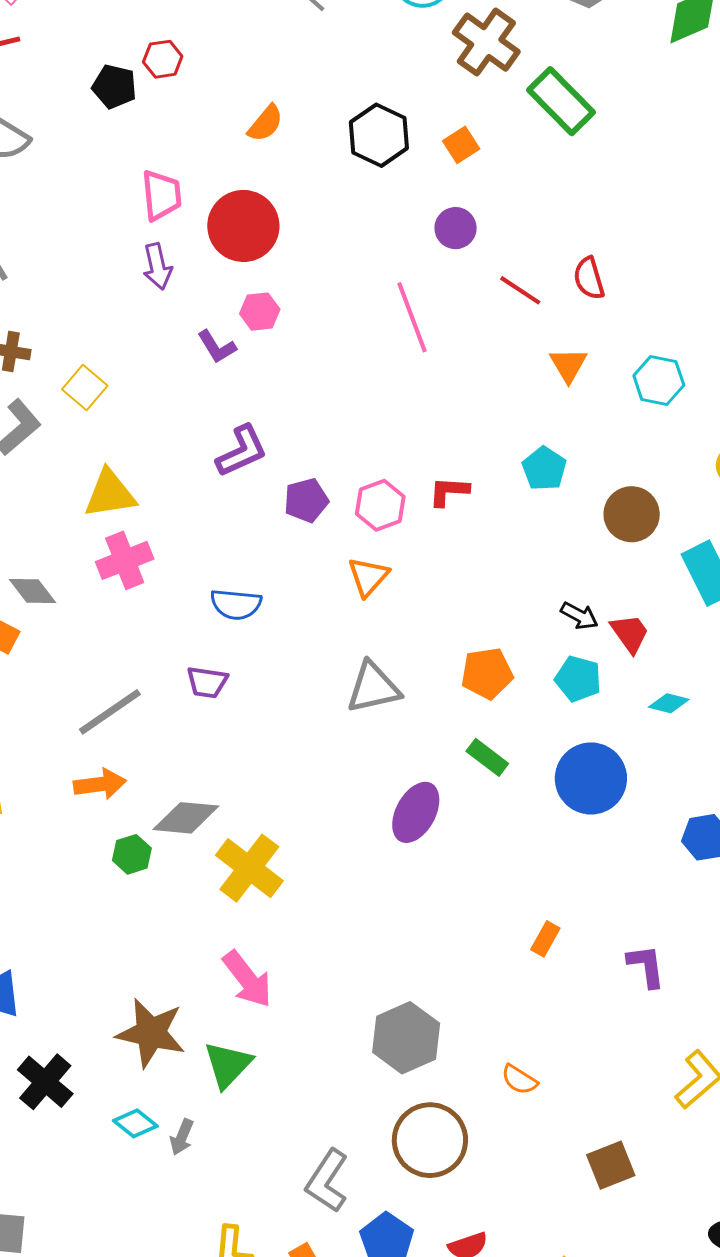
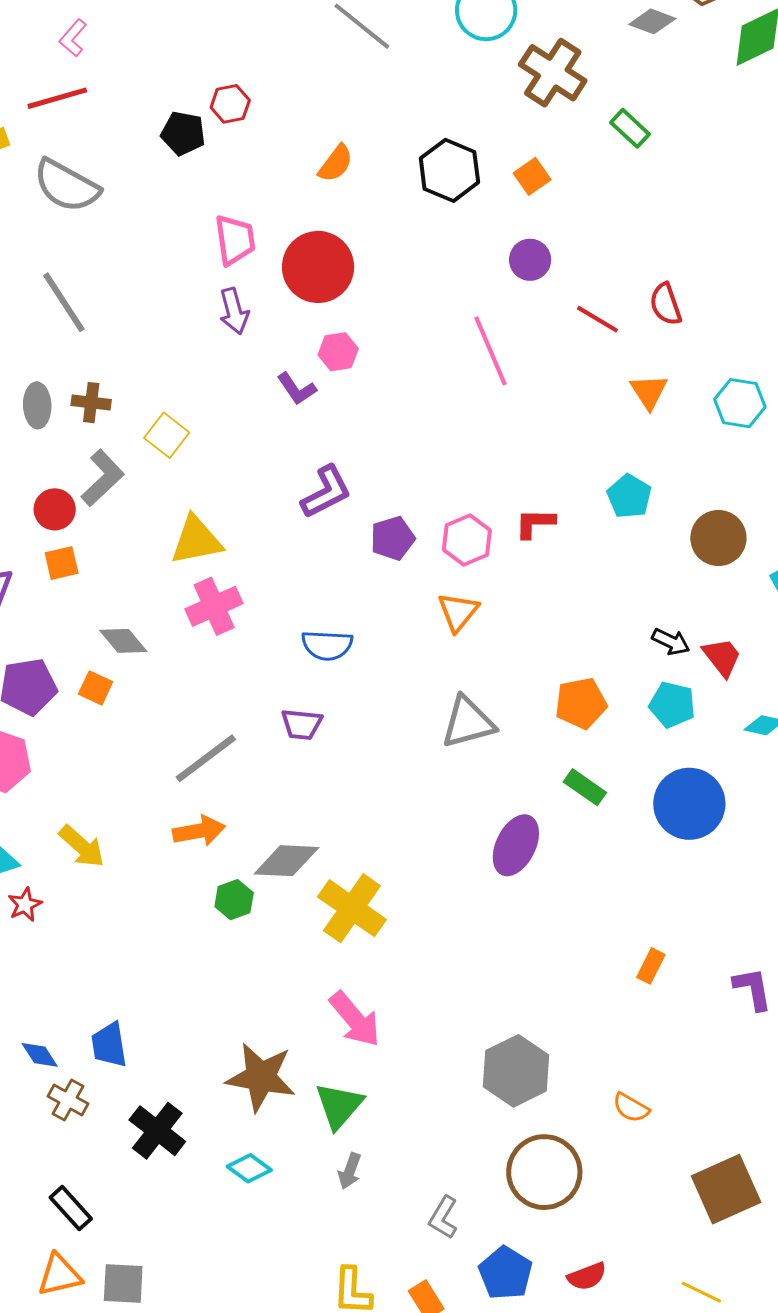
green rectangle: (561, 101) -> (630, 128), size x0.6
gray arrow: (182, 1137) -> (350, 1171), moved
brown square: (611, 1165) -> (726, 1189), size x1.4
gray L-shape: (327, 1181) -> (443, 1217), size x0.7

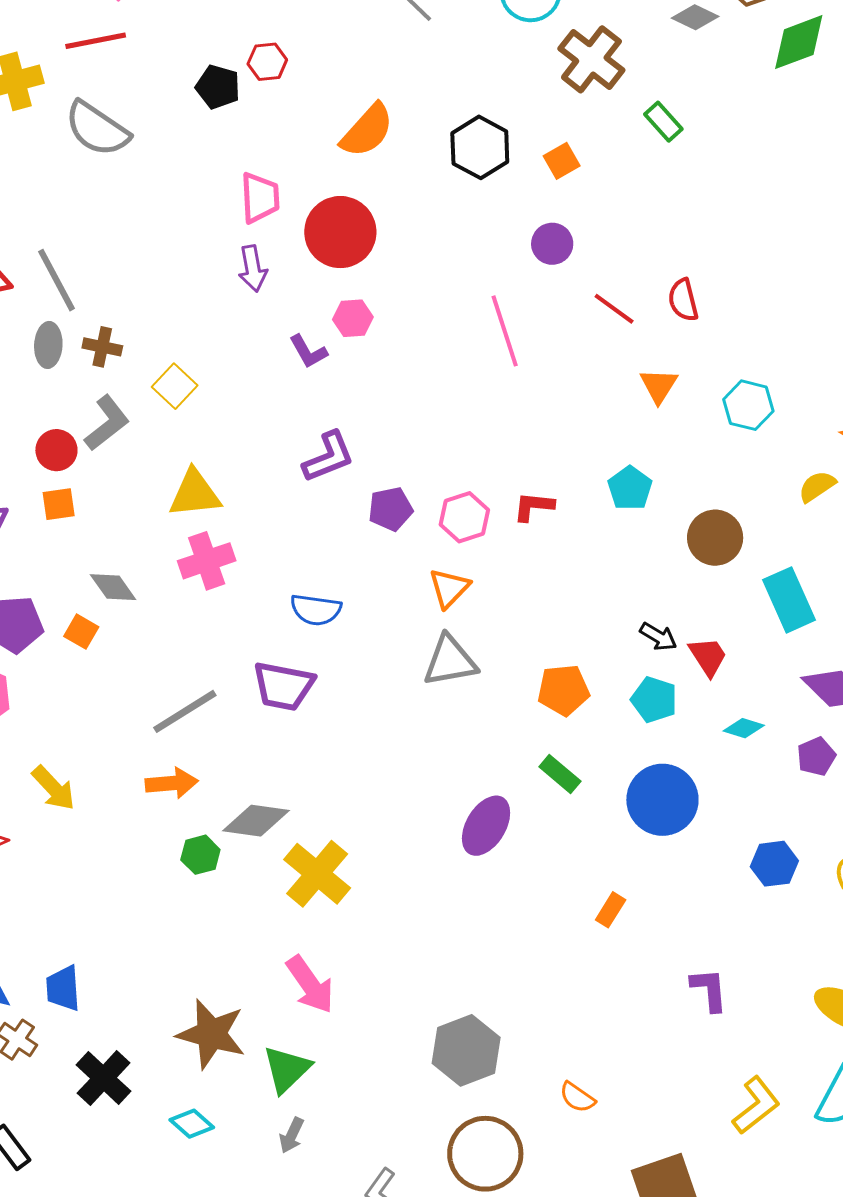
orange semicircle: (336, 163) -> (367, 130), size x1.5
gray line: (64, 302) -> (56, 280), moved
gray triangle: (468, 722) -> (450, 661), moved
purple trapezoid: (302, 724) -> (283, 686), size x1.5
orange rectangle: (651, 966) -> (611, 910), moved

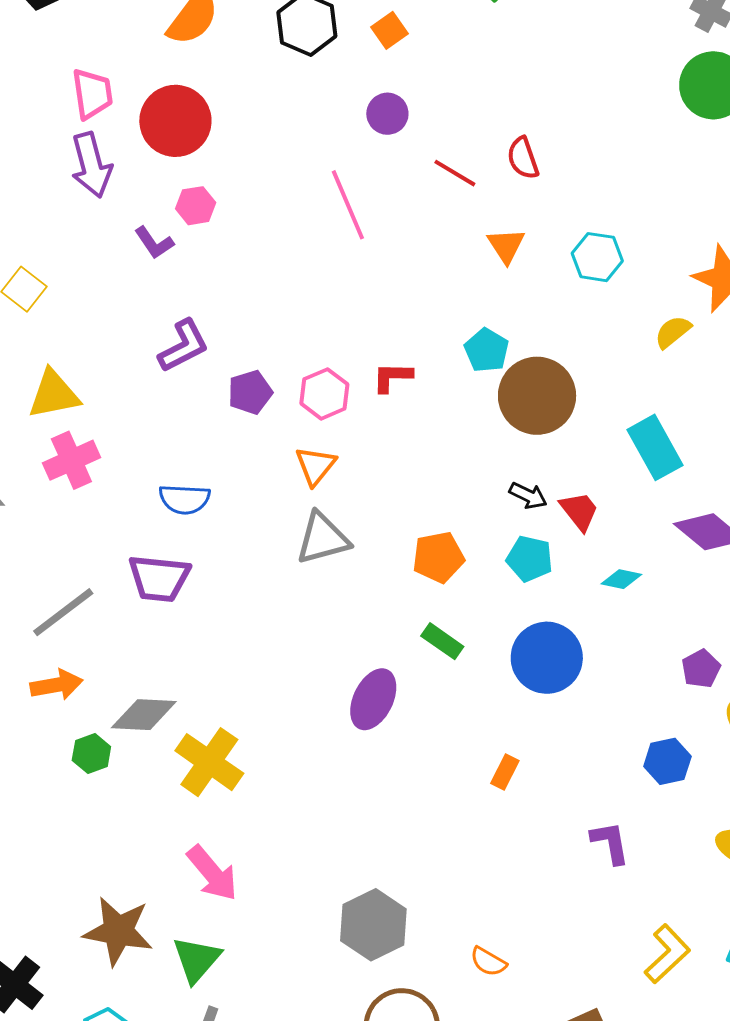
purple arrow: (253, 269) -> (91, 165), size x1.4
brown circle: (715, 538) -> (537, 396), moved, size x1.4
purple pentagon: (816, 756) -> (701, 669), moved
blue hexagon: (774, 864) -> (667, 761), moved

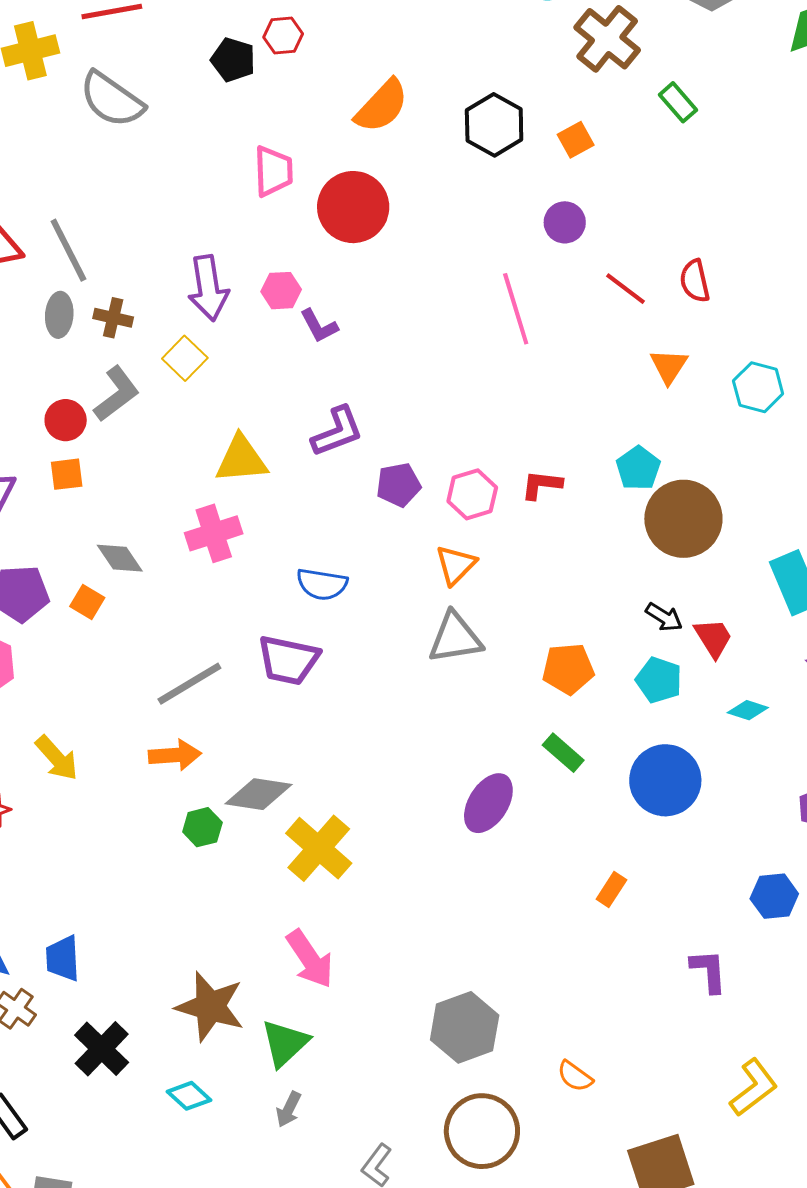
purple arrow: (91, 165) -> (208, 288), moved
pink hexagon: (196, 206) -> (281, 291), moved
yellow triangle: (54, 394) -> (241, 459), moved

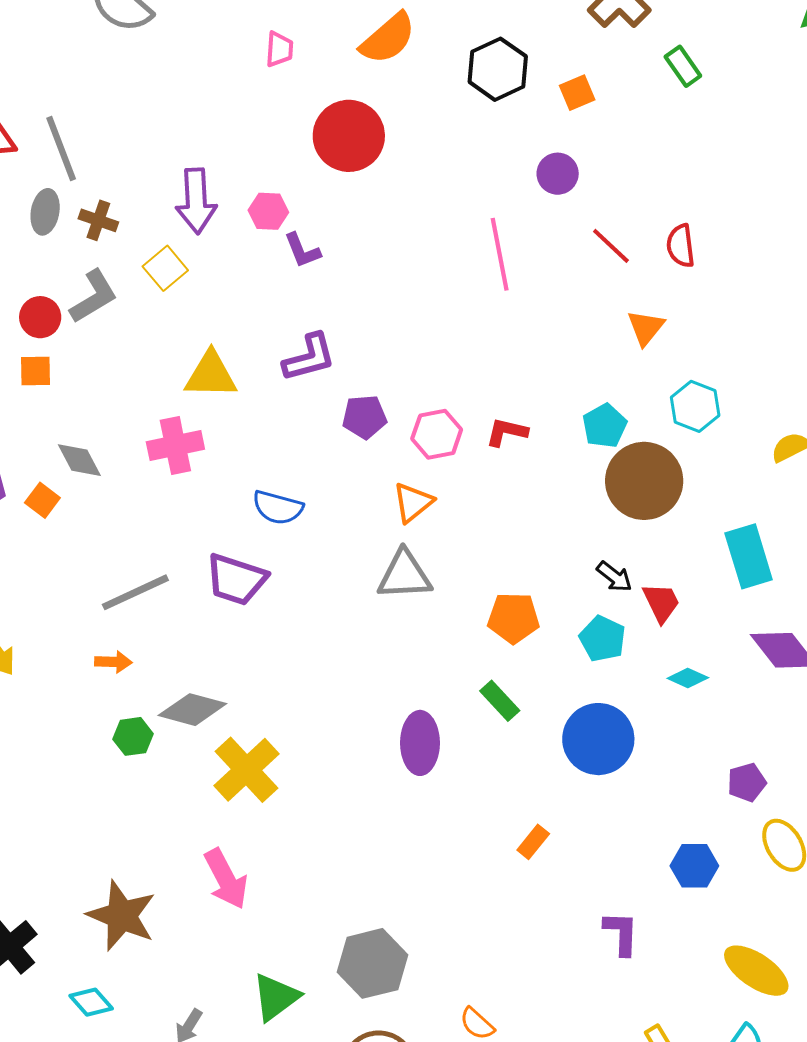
pink trapezoid: (273, 171) -> (279, 49), moved, size x0.7
cyan hexagon: (758, 387) -> (695, 406), moved
orange arrow: (175, 755) -> (113, 662), size x0.7
purple ellipse: (488, 803) -> (420, 743), turned -38
green triangle: (285, 1043) -> (276, 997), moved

